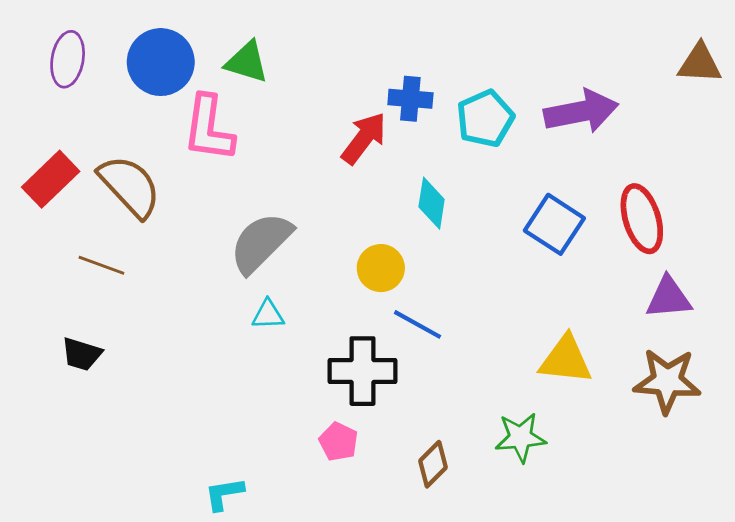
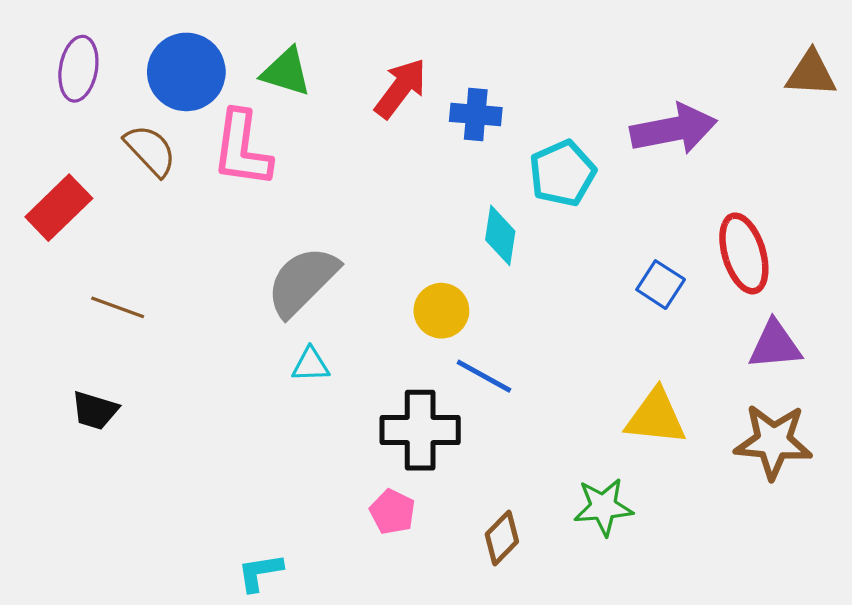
cyan pentagon: (485, 118) -> (562, 173), moved
red arrow: (364, 138) -> (401, 88), moved
brown semicircle: (130, 186) -> (150, 150), moved, size x0.7
blue square: (554, 224) -> (661, 285), moved, size x0.7

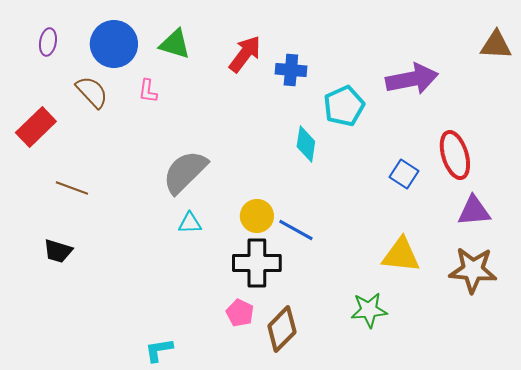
purple ellipse: (78, 69) -> (48, 42), size x0.7
pink L-shape: (242, 149) -> (148, 91), size x0.5
yellow circle: (441, 311) -> (257, 216), moved
brown diamond: (502, 538) -> (282, 329), moved, size x1.4

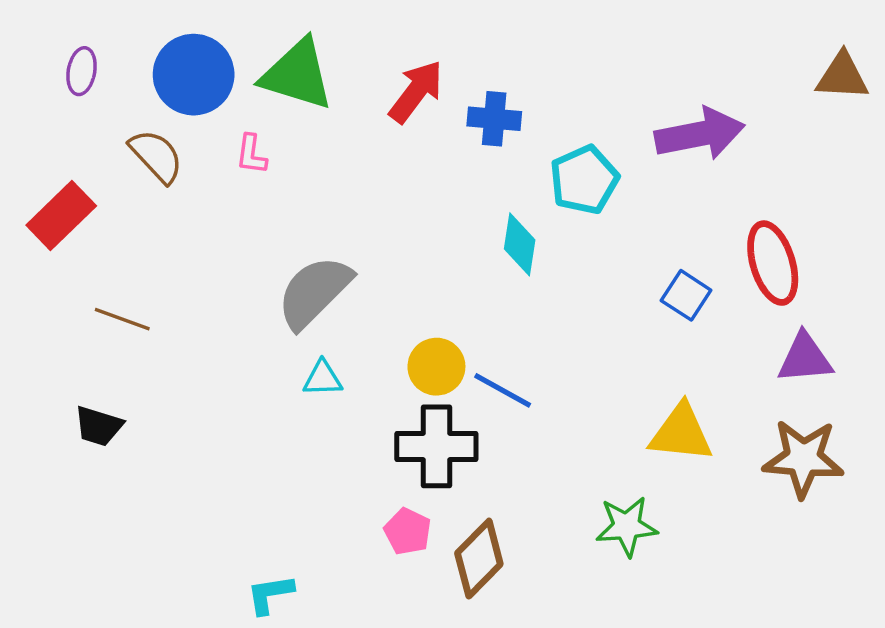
green triangle: (175, 44) -> (297, 75), size x1.4

